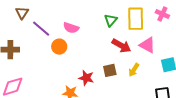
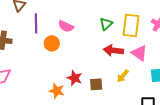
purple line: (41, 29) -> (36, 23), turned 42
red arrow: (121, 46) -> (113, 50), turned 150
brown square: (110, 70) -> (96, 84), moved

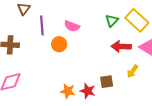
yellow rectangle: (131, 25) -> (137, 20), turned -50
red star: (75, 78) -> (88, 91), moved

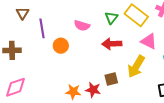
pink semicircle: (72, 26) -> (82, 26), moved
red arrow: (121, 46) -> (112, 44), moved
yellow arrow: (132, 71) -> (136, 67), size x1.6

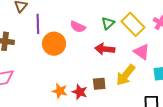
orange circle: (61, 46) -> (54, 44), size x1.5

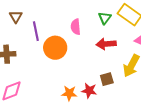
pink semicircle: (78, 27) -> (76, 27), turned 70

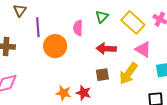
green triangle: (105, 18) -> (102, 17), moved
brown square: (107, 79) -> (102, 75), moved

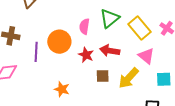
green triangle: (102, 17) -> (110, 18), size x1.5
purple line: (38, 27) -> (36, 52), moved
red star: (84, 93) -> (86, 55), moved

